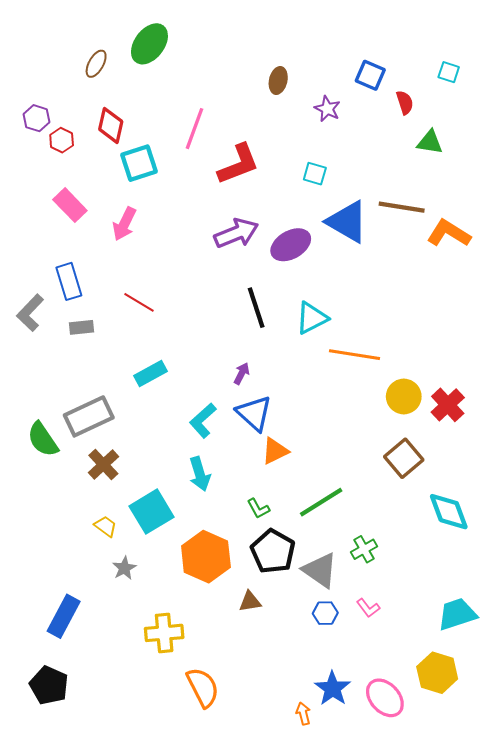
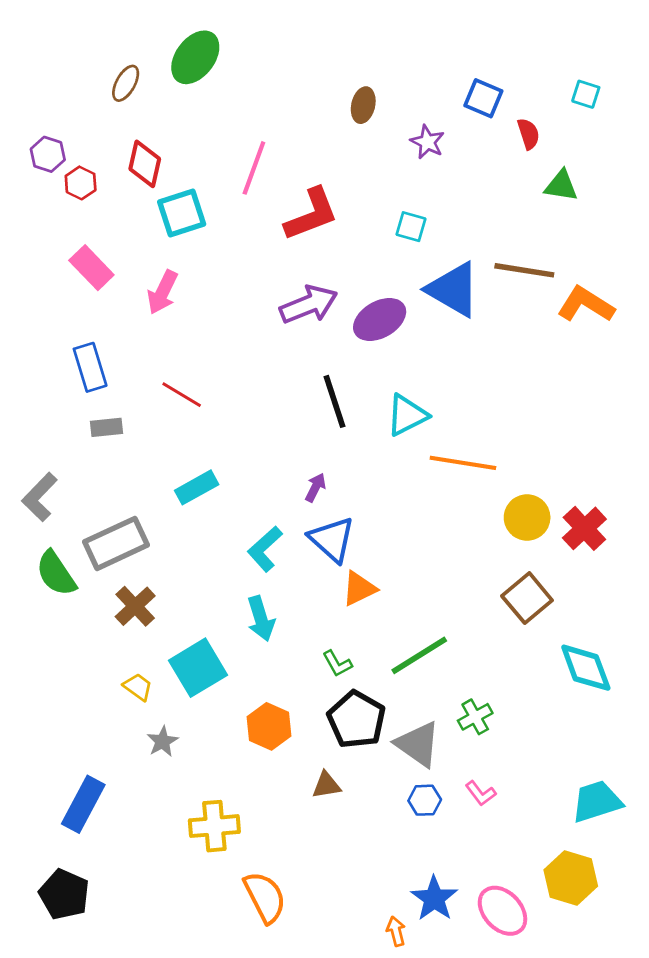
gray L-shape: (30, 313) -> (40, 497), moved
orange hexagon: (206, 557) -> (269, 726), size x0.7

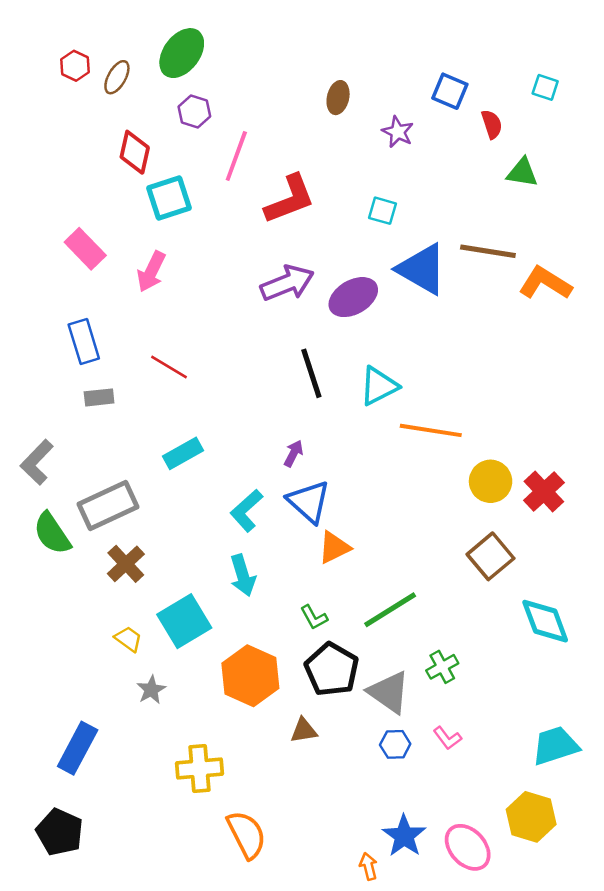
purple hexagon: (48, 154) -> (194, 112), moved
red hexagon: (81, 183) -> (75, 66), moved
orange hexagon: (269, 726) -> (250, 676), size x1.4

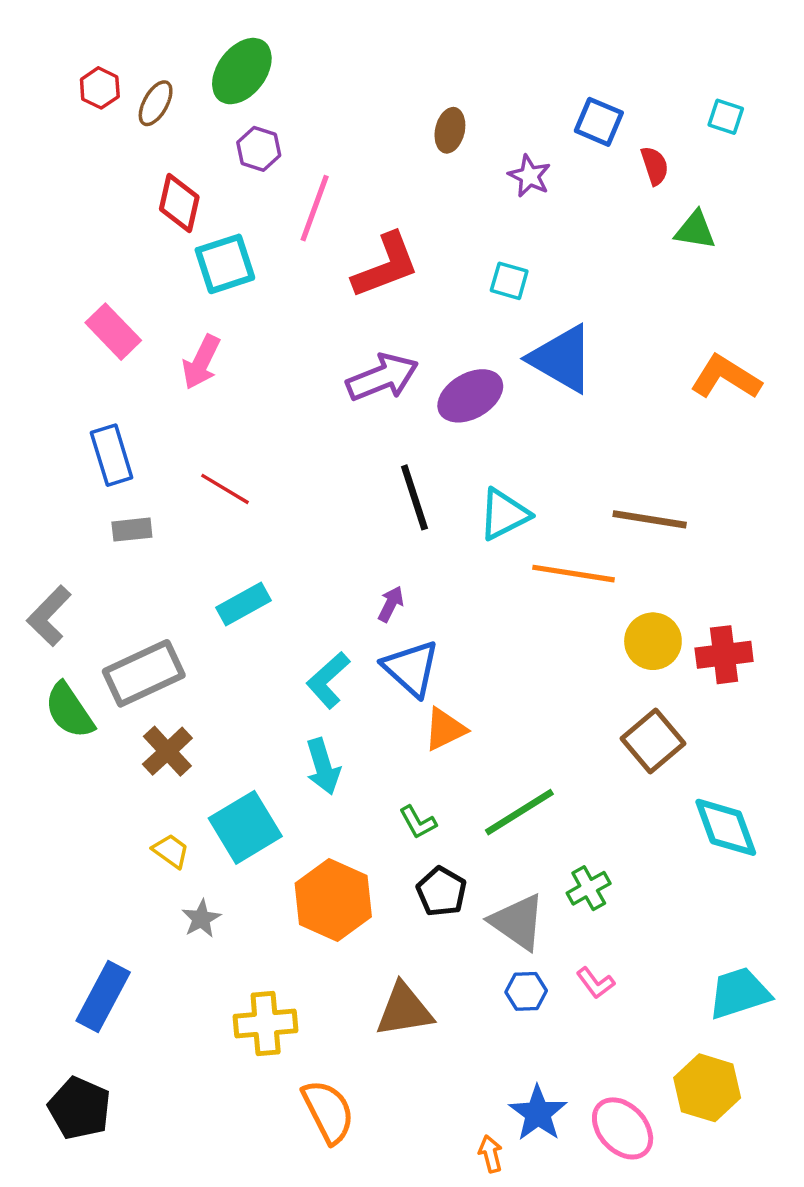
brown line: (488, 251) -> (650, 519), moved
red cross: (544, 491) -> (724, 655), turned 36
black pentagon: (332, 669) -> (442, 892), size x0.7
brown triangle: (304, 730) -> (404, 1010), moved, size x1.6

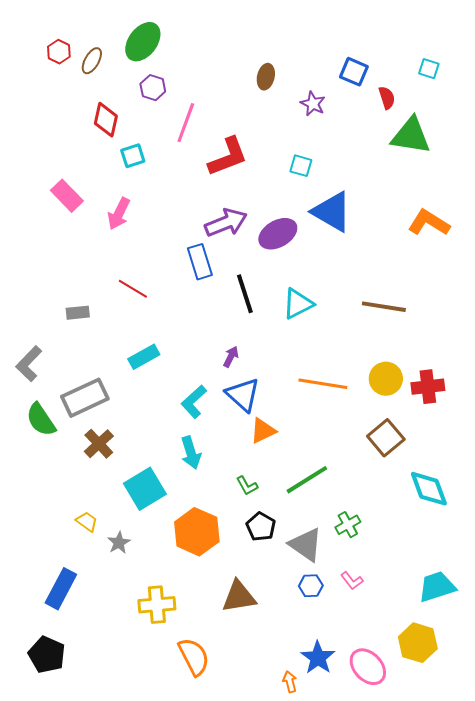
green triangle: (695, 230) -> (411, 136), size x1.6
cyan square: (225, 264) -> (133, 156), size x0.7
blue rectangle: (112, 455) -> (200, 262), moved
orange line: (573, 574) -> (323, 384), moved
yellow trapezoid: (171, 851) -> (87, 522), moved

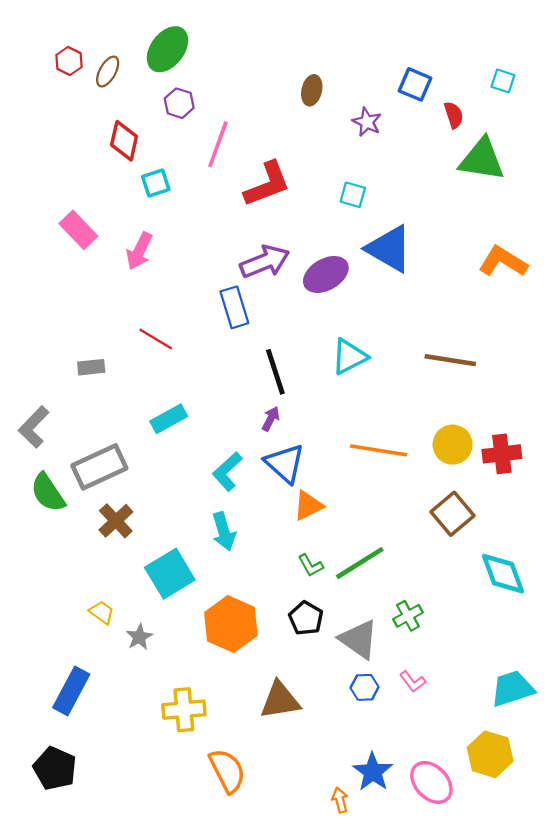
black line: (245, 294) -> (275, 372), moved
green L-shape: (247, 486) -> (311, 565), moved

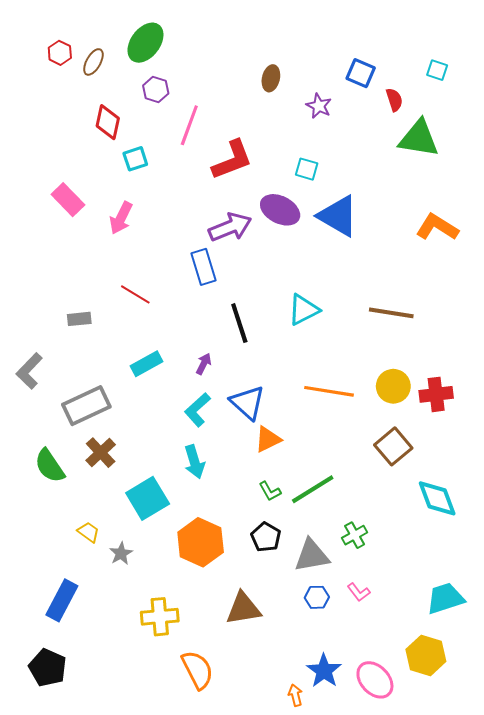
purple ellipse: (326, 274) -> (280, 210), moved, turned 57
purple arrow: (271, 419) -> (204, 364), moved
green semicircle: (48, 493) -> (50, 466), moved
gray triangle: (359, 639) -> (312, 556), turned -45

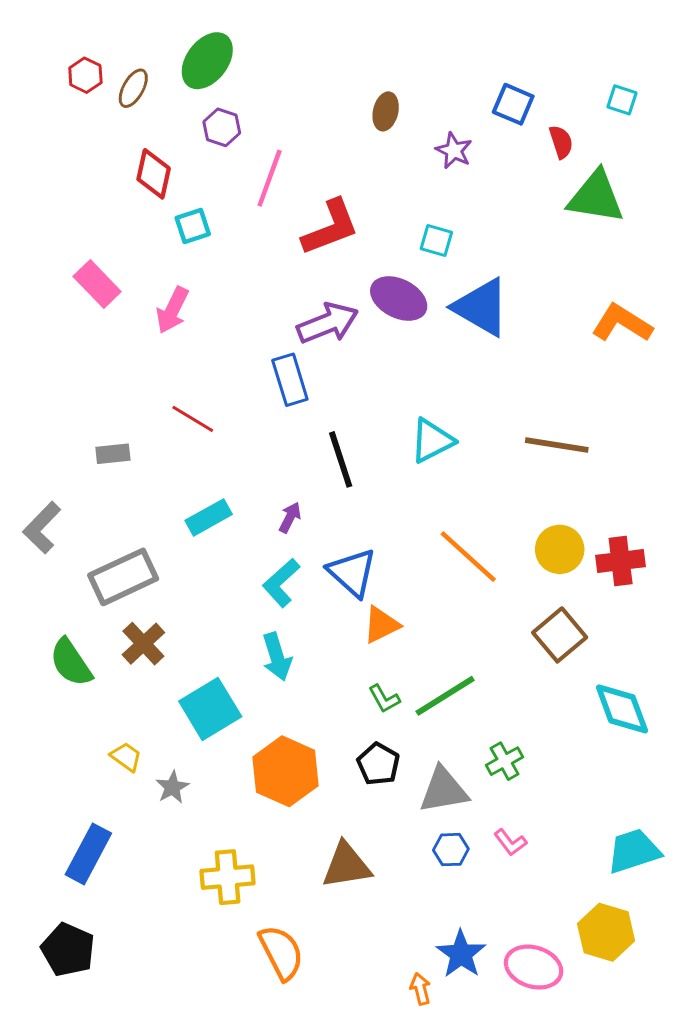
orange line: (329, 391) -> (468, 557), turned 33
pink ellipse: (375, 680) -> (534, 967), turned -30

